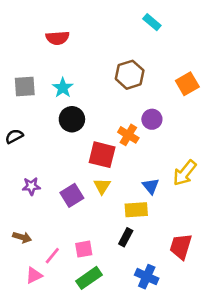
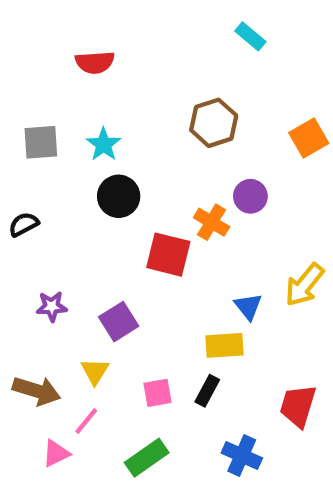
yellow triangle: (102, 186) -> (95, 371), moved
brown arrow: (22, 237) -> (37, 391), size x1.5
pink square: (84, 249) -> (158, 393), moved

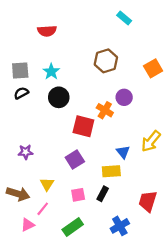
black semicircle: (24, 224) -> (21, 93), moved
purple square: (119, 322) -> (75, 159), moved
blue cross: (242, 456) -> (120, 226), turned 36

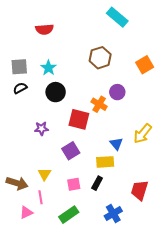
cyan rectangle: (124, 18) -> (117, 17), size x1.5
purple star: (26, 152) -> (41, 129), moved
pink line: (43, 209) -> (40, 197), turned -48

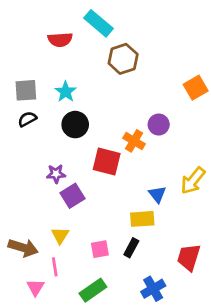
cyan rectangle: (117, 17) -> (98, 23), moved
brown hexagon: (100, 58) -> (123, 59), moved
purple square: (71, 151) -> (72, 196), moved
pink triangle: (26, 212) -> (35, 287), turned -32

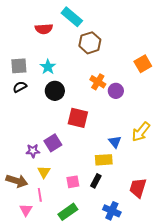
orange cross: (134, 141) -> (98, 82), moved
purple star: (56, 174) -> (33, 151), moved
blue cross: (153, 289) -> (112, 211), turned -36

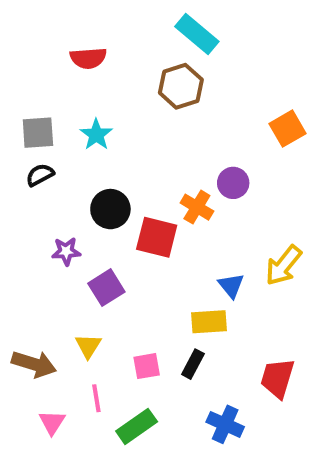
cyan rectangle: (72, 17) -> (197, 34), moved
orange cross: (98, 82) -> (197, 207), moved
black circle: (55, 91) -> (110, 209), moved
purple star: (33, 151) -> (66, 251), moved
pink line: (40, 195) -> (96, 398), moved

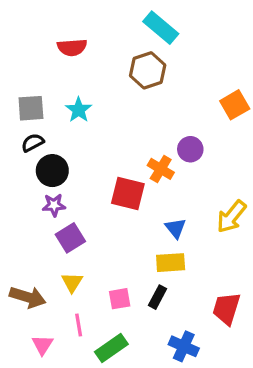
black circle: (110, 209) -> (52, 171), moved
blue triangle: (231, 286) -> (176, 228), moved
purple square: (106, 288) -> (70, 238), moved

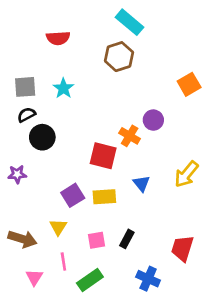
purple star: (54, 205) -> (17, 174), moved
purple square: (70, 238) -> (73, 195), moved
yellow rectangle: (171, 263) -> (104, 197), moved

